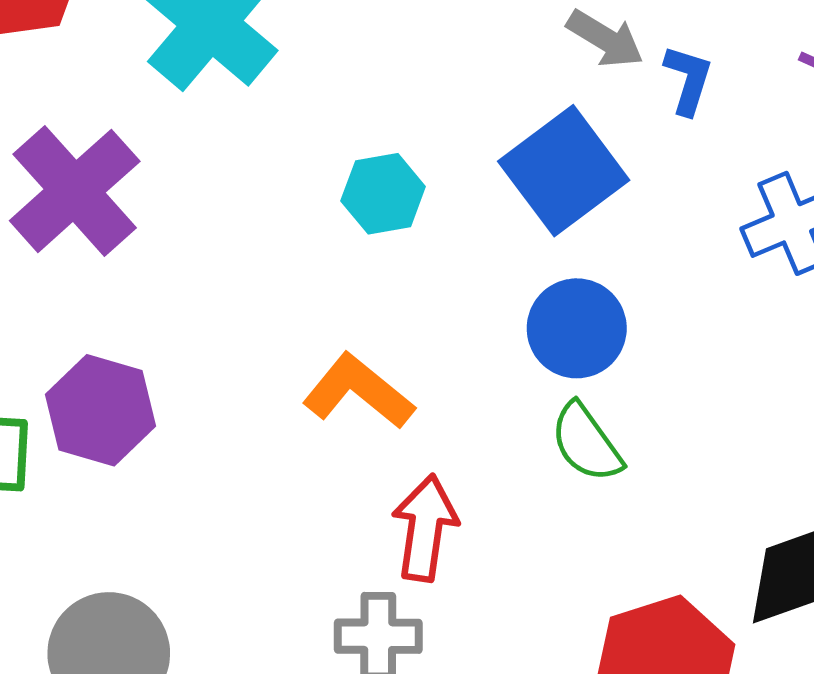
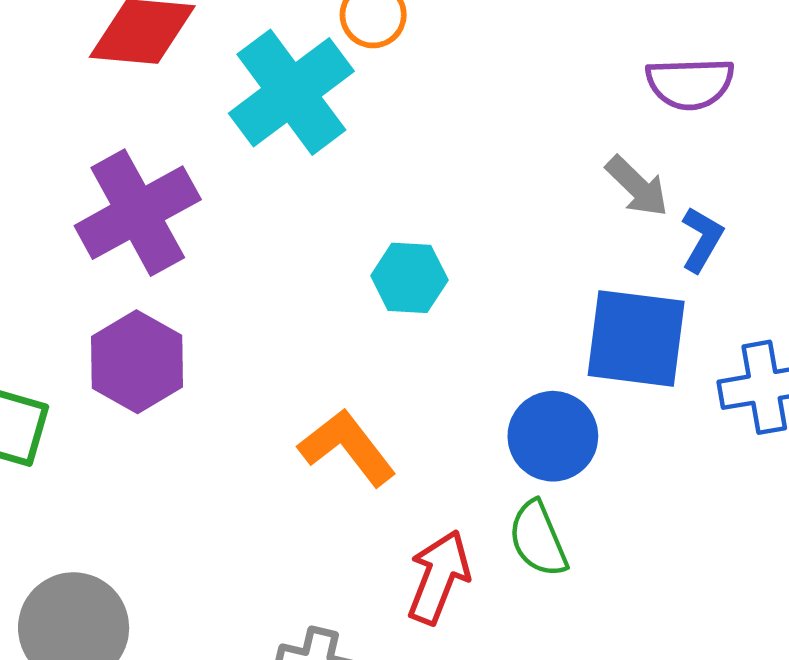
blue square: (564, 171) -> (636, 338), moved, turned 31
purple hexagon: (100, 410) -> (137, 362), moved
red arrow: (425, 528) -> (439, 577), moved

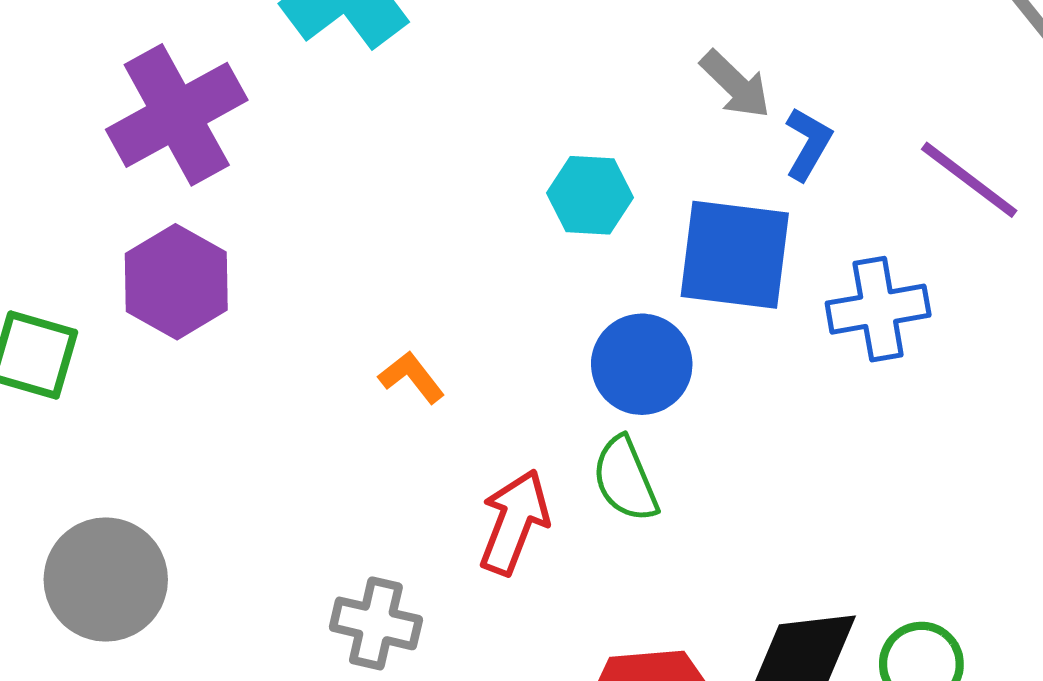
cyan hexagon: (409, 278) -> (590, 195), moved
orange L-shape: (347, 447) -> (412, 377), size x0.6

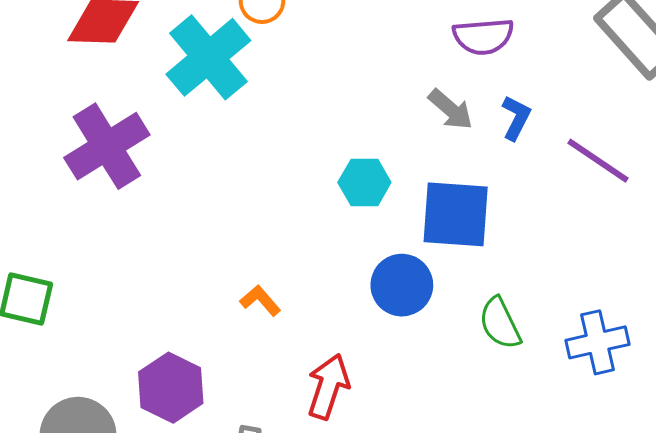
blue L-shape: (808, 144) -> (516, 118), moved
purple hexagon: (176, 282) -> (171, 388), moved
blue cross: (878, 309) -> (598, 342), moved
green semicircle: (625, 479) -> (500, 323), moved

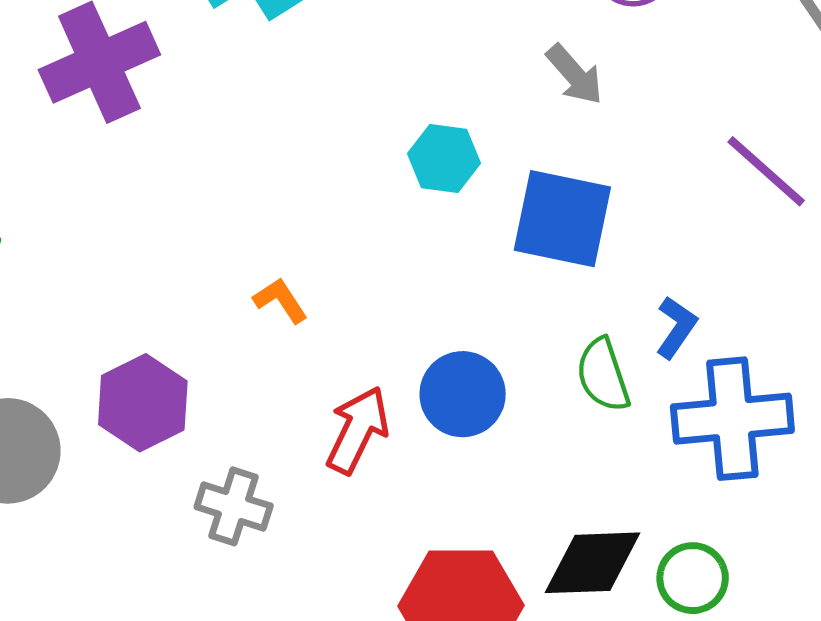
blue L-shape: (516, 118) -> (676, 327), moved
blue circle: (402, 285) -> (463, 394), moved
blue cross: (598, 342) -> (732, 419), size x1.4

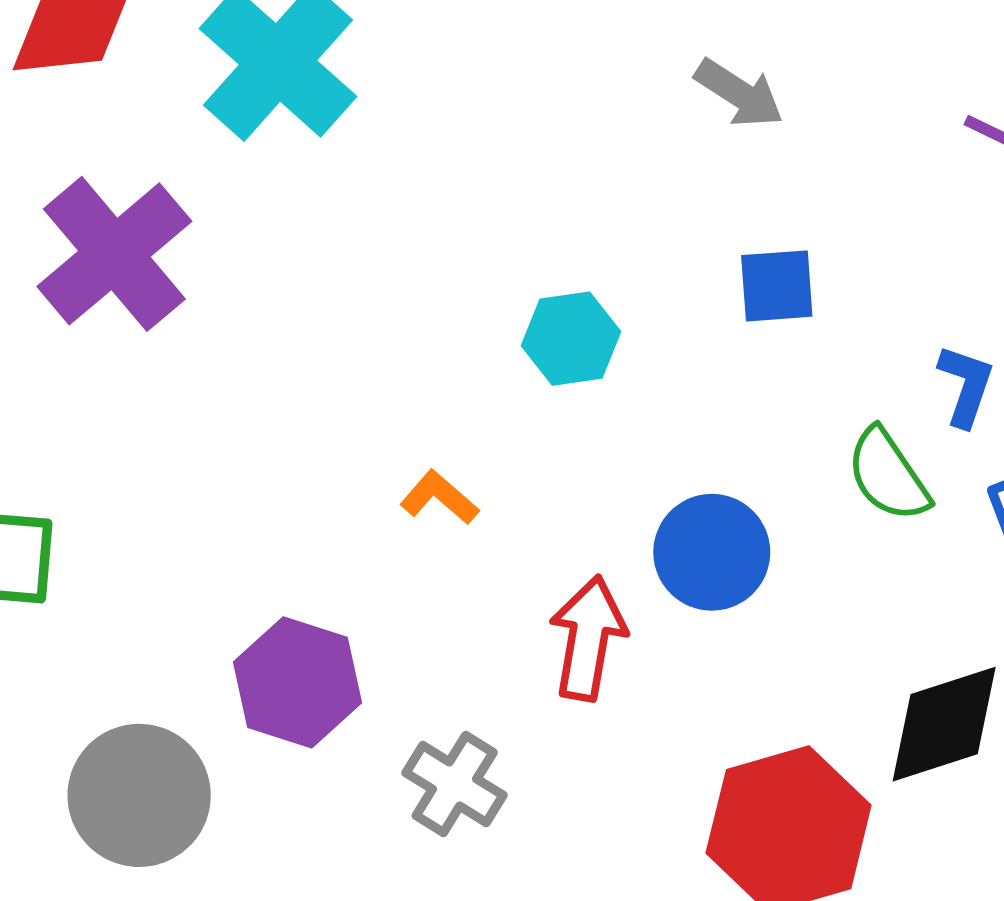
cyan hexagon: (444, 158) -> (571, 339), moved
blue square: (562, 219) -> (777, 286), size x0.6
gray cross: (234, 506) -> (455, 784), turned 30

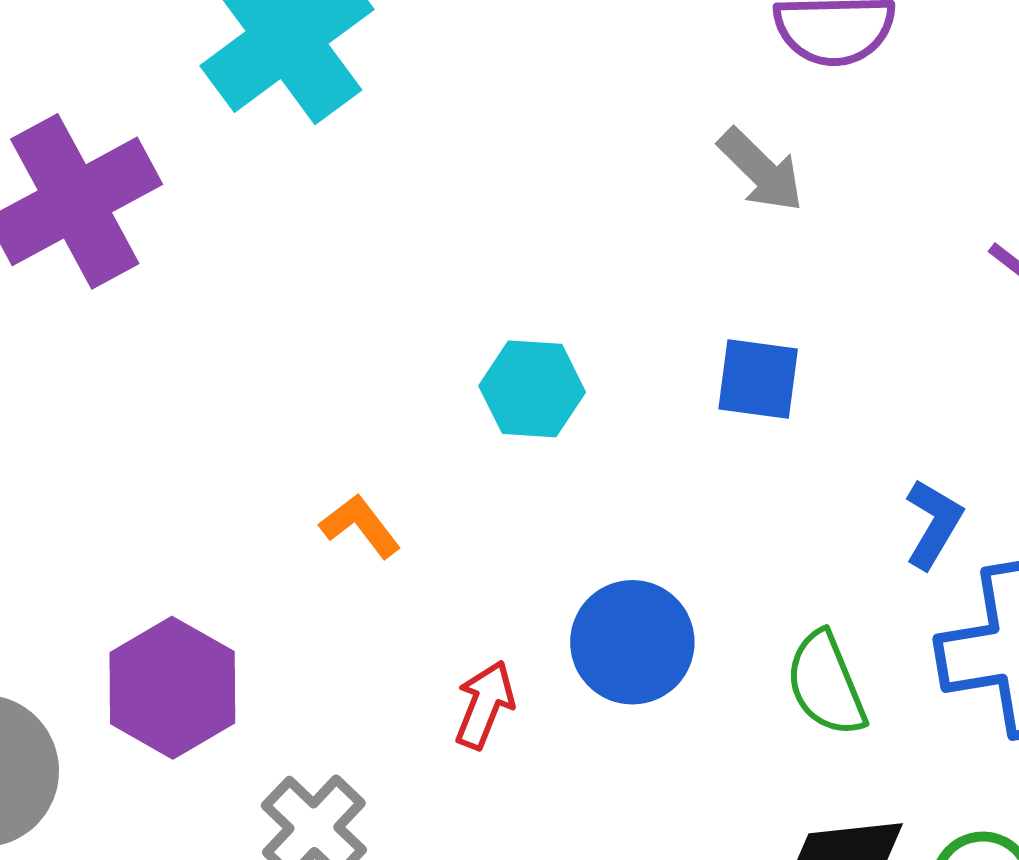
green semicircle: (888, 475) -> (826, 684), moved
red arrow: (588, 638) -> (485, 705), size x0.7

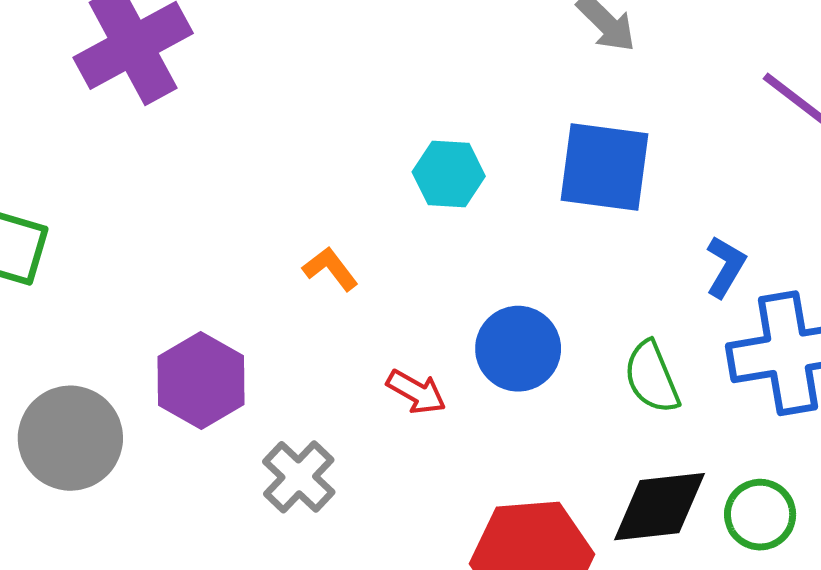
blue square: (758, 379) -> (604, 167), size x1.6
red arrow: (485, 705) -> (416, 392), turned 98

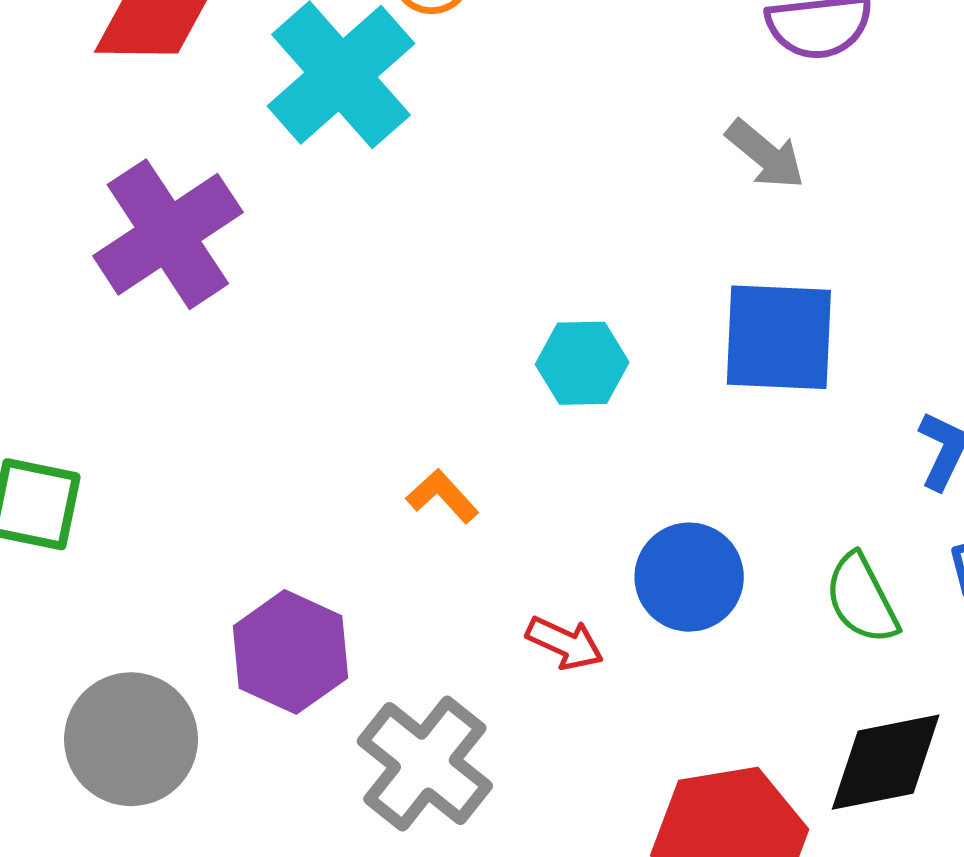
gray cross: (299, 477) -> (425, 764), size x1.4

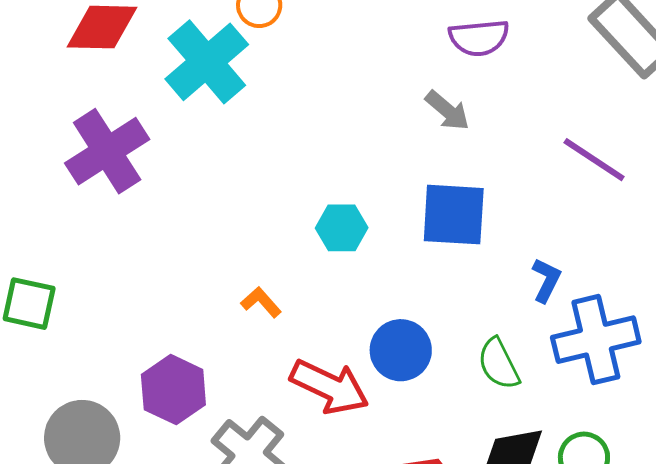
red arrow: (565, 643) -> (329, 387), size x1.8

